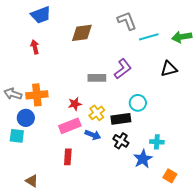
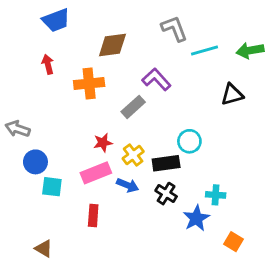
purple L-shape: (123, 69) -> (156, 79), moved, turned -95
gray rectangle: (97, 78) -> (133, 107), turned -42
orange cross: (37, 95) -> (89, 84), moved
cyan square: (17, 136) -> (52, 187), moved

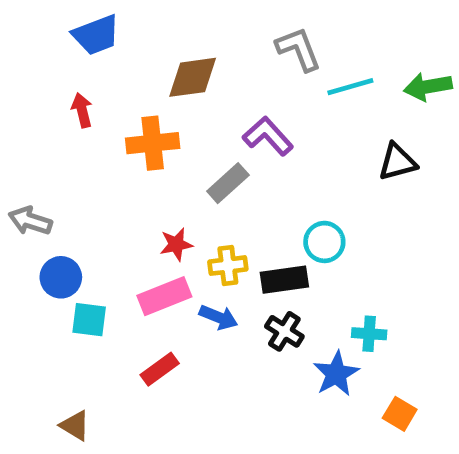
yellow cross: (133, 155) -> (228, 266), turned 30
red rectangle: (93, 216) -> (160, 369), turned 50

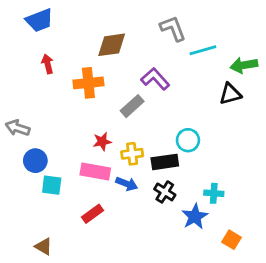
blue trapezoid: (96, 35) -> (39, 20), moved
green arrow: (428, 87) -> (244, 65), moved
pink rectangle: (164, 296) -> (95, 172), turned 32

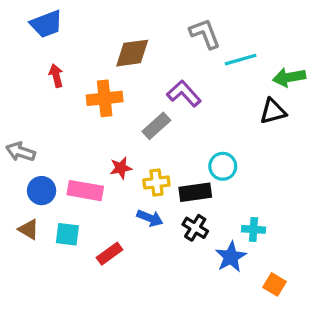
pink rectangle: (95, 172) -> (85, 191), moved
cyan square: (52, 185) -> (67, 234), moved
brown triangle: (44, 246) -> (29, 229), moved

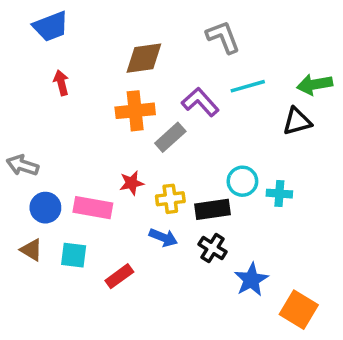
cyan line: (241, 60) -> (248, 86), moved
orange cross: (105, 98) -> (135, 111), moved
cyan cross: (253, 229) -> (279, 194), moved
orange square: (275, 284) -> (299, 310), size x1.5

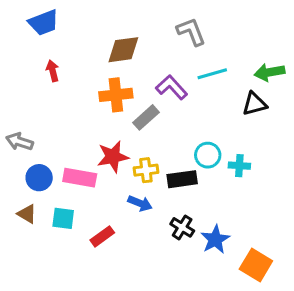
red star: (132, 183) -> (113, 157), size x1.5
black cross: (213, 248) -> (182, 227), moved

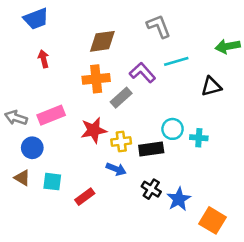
green arrow: (269, 72) -> (228, 46), moved
pink rectangle: (80, 178) -> (51, 115), moved, turned -32

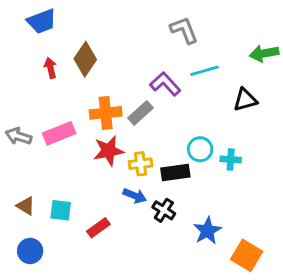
brown diamond: (102, 41) -> (85, 59), moved, turned -48
orange cross: (96, 79) -> (106, 113), moved
blue circle: (32, 148) -> (30, 251), moved
black cross: (151, 189) -> (164, 210), moved

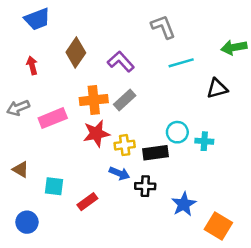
red arrow: (50, 68) -> (32, 65), moved
purple L-shape: (165, 84) -> (121, 62), moved
gray arrow: (18, 136) -> (18, 108), moved, turned -40
brown triangle: (26, 206) -> (21, 169), moved
black cross: (164, 210) -> (145, 186), turned -30

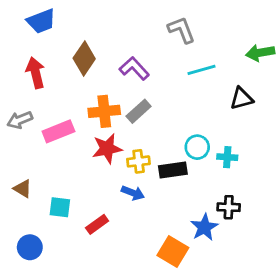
red arrow: (32, 65) -> (36, 73), size x1.5
black cross: (145, 186) -> (229, 207), moved
orange square: (218, 226) -> (173, 252), moved

